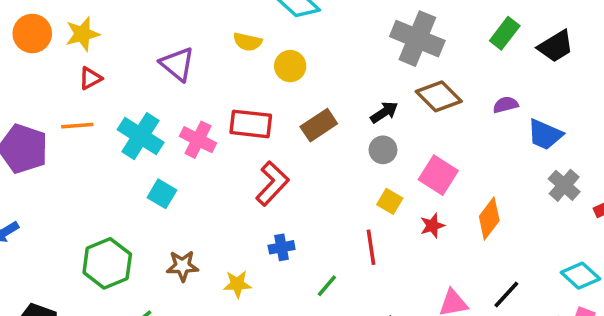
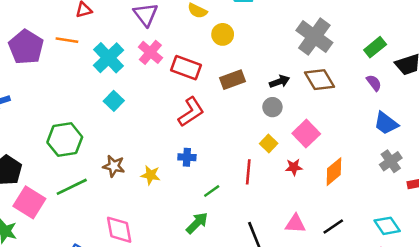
purple semicircle: (506, 105) -> (374, 83), moved, turned 54
pink cross: (198, 140) -> (150, 52), moved
brown star: (182, 266) -> (114, 166), moved

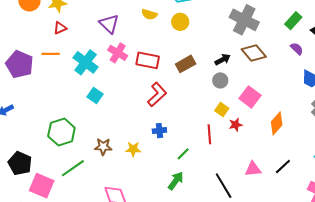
yellow circle: (223, 34) -> (180, 22), moved
red star: (294, 167) -> (236, 125), moved

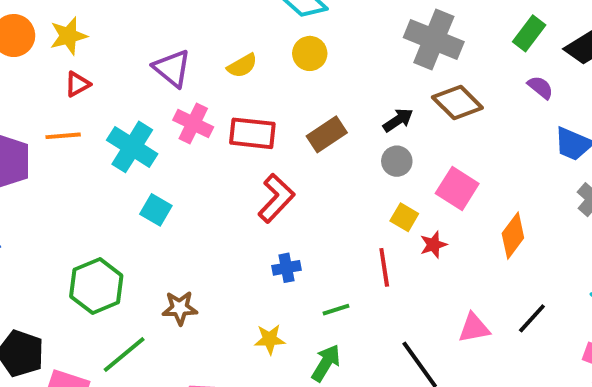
yellow semicircle: (149, 14) -> (242, 66), moved, turned -42
yellow star: (133, 149) -> (270, 339), moved
green line: (183, 154) -> (336, 310), turned 32

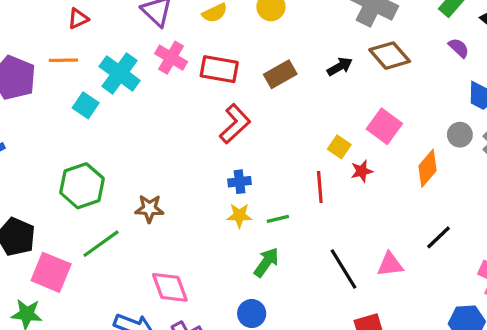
gray circle: (397, 161) -> (460, 135), moved
cyan square: (156, 210) -> (86, 105), moved
pink triangle: (474, 328) -> (390, 264), moved
yellow star: (270, 339) -> (239, 215), moved

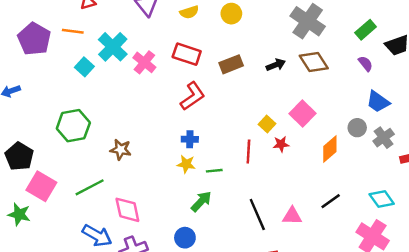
pink cross: (171, 58) -> (144, 62), moved
green line: (101, 244) -> (90, 187), moved

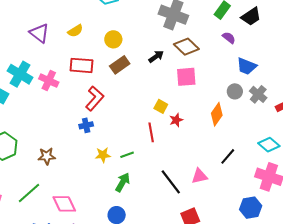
yellow circle: (231, 14) -> (113, 39), moved
pink square: (302, 114) -> (186, 77), moved, turned -35
blue cross: (190, 139) -> (86, 125), moved

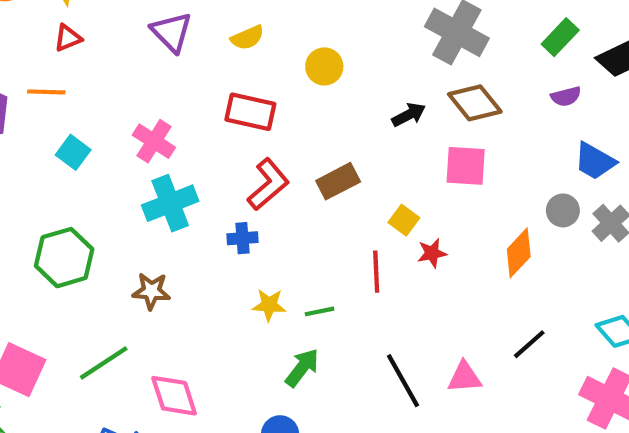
purple semicircle: (229, 38) -> (566, 96), turned 120
brown rectangle: (120, 65) -> (338, 181), moved
cyan cross: (20, 74) -> (170, 203), moved, turned 30
pink cross: (49, 81) -> (154, 141), moved

